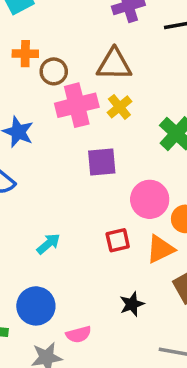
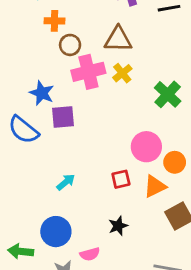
orange cross: (25, 54) -> (54, 21), moved
purple square: (102, 162) -> (63, 117), moved
black star: (132, 304) -> (118, 226), moved

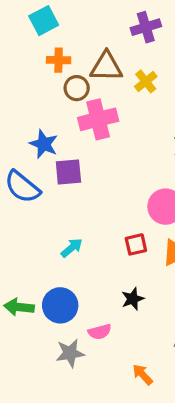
brown triangle: (118, 39) -> (106, 67), moved
yellow cross: (122, 73) -> (146, 81), moved
green arrow: (21, 251) -> (19, 307), moved

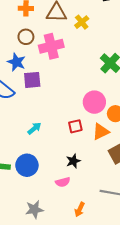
brown circle: (77, 88) -> (26, 37), moved
pink semicircle: (100, 332) -> (63, 182), moved
gray star: (70, 353) -> (34, 209), moved
orange arrow: (142, 375) -> (80, 209), turned -112

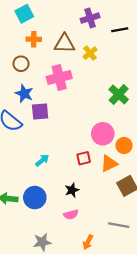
brown circle: (26, 37) -> (21, 64), moved
black star: (73, 161) -> (72, 190), moved

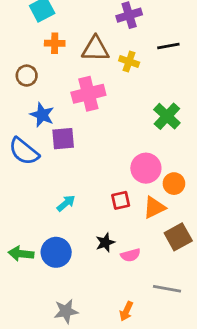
black line: (120, 30) -> (168, 46), moved
yellow cross: (90, 53) -> (129, 61), turned -32
brown circle: (21, 64) -> (27, 76), moved
pink semicircle: (71, 215) -> (130, 255), moved

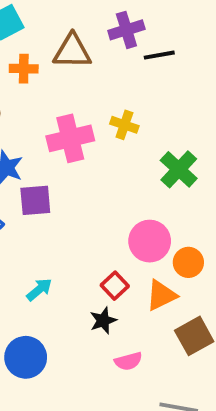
black line: (168, 46) -> (159, 55), moved
brown triangle: (95, 49) -> (72, 51), moved
yellow cross: (129, 61) -> (124, 125), moved
red square: (121, 200) -> (115, 286), turned -30
black star: (105, 242) -> (103, 320), moved

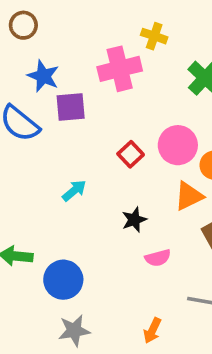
pink cross: (70, 138) -> (120, 69), moved
red square: (115, 286) -> (131, 154), moved
blue circle: (26, 357) -> (63, 280), moved

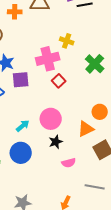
pink circle: (178, 145) -> (51, 119), moved
red square: (131, 154) -> (59, 81), moved
blue circle: (63, 280) -> (21, 153), moved

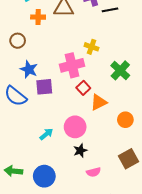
orange triangle: (86, 129) -> (99, 102), moved
blue circle: (21, 153) -> (44, 176), moved

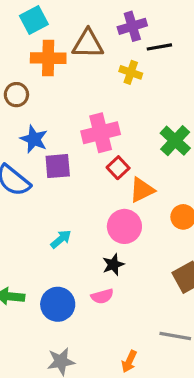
orange cross: (38, 17) -> (48, 58), size x1.5
yellow cross: (92, 47) -> (131, 72), moved
pink circle: (75, 127) -> (124, 226), moved
pink semicircle: (94, 172) -> (102, 296), moved

